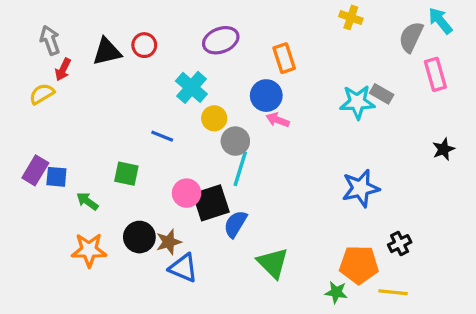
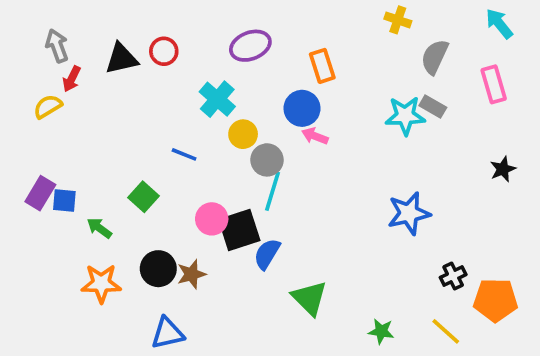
gray semicircle: (411, 37) -> (435, 57), moved
green square: (126, 174) -> (144, 197), turned 30
orange pentagon: (359, 265) -> (495, 300), moved
blue triangle: (183, 268) -> (168, 333), moved, turned -36
yellow line: (393, 292) -> (446, 331), turned 36

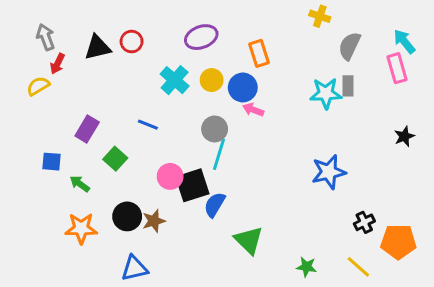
cyan arrow: (499, 24) -> (404, 42), moved
gray rectangle: (433, 107) -> (348, 86), turned 60
yellow circle: (243, 134) -> (212, 80), moved
purple rectangle: (40, 193) -> (87, 129), moved

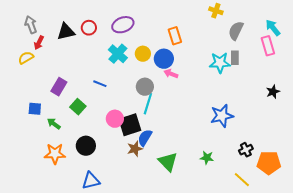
purple ellipse: (201, 37) -> (123, 25), moved
brown star: (154, 221) -> (135, 149), moved
green star: (306, 267) -> (207, 158), moved

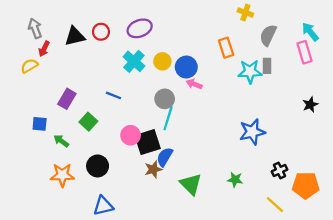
orange rectangle: (175, 36) -> (226, 48), moved

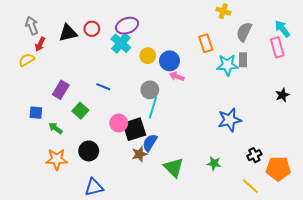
cyan cross: (134, 61) -> (121, 43), moved

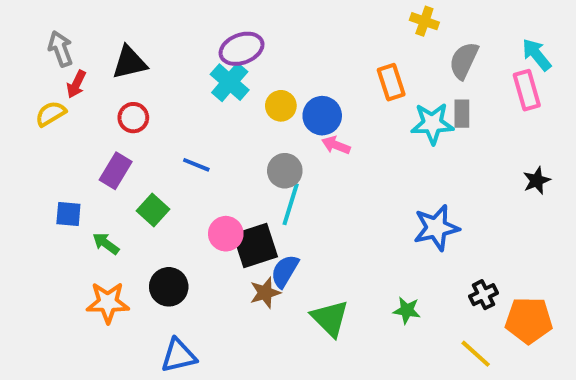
red circle: (92, 29) -> (133, 118), moved

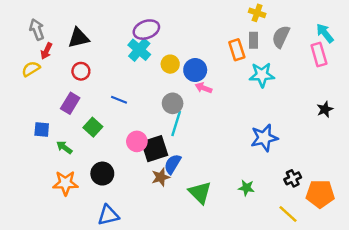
gray rectangle: (462, 114) -> (253, 40), moved

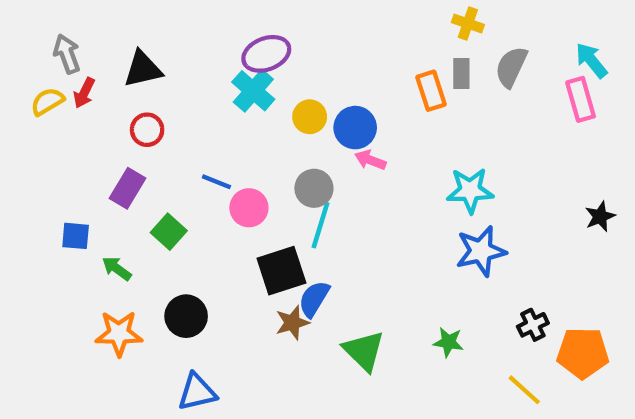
yellow semicircle: (31, 69) -> (47, 102), moved
cyan star: (262, 75) -> (470, 190), moved
black star: (325, 109) -> (600, 216), moved
pink circle: (137, 141) -> (249, 208), moved

